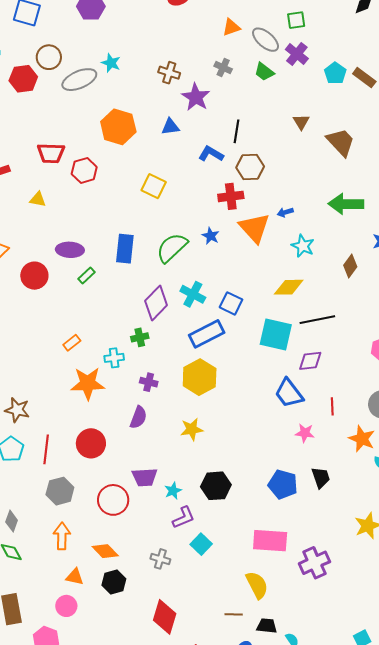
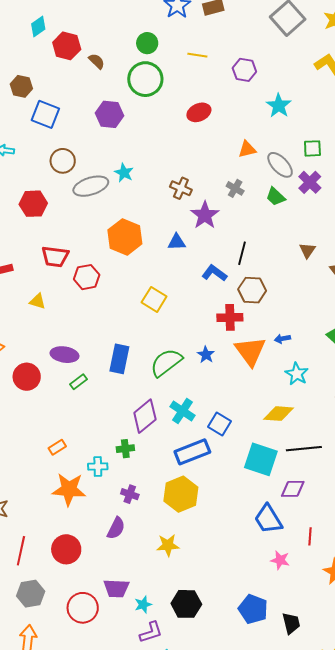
red hexagon: (23, 79) -> (33, 204), moved
black trapezoid: (321, 478) -> (291, 623), moved

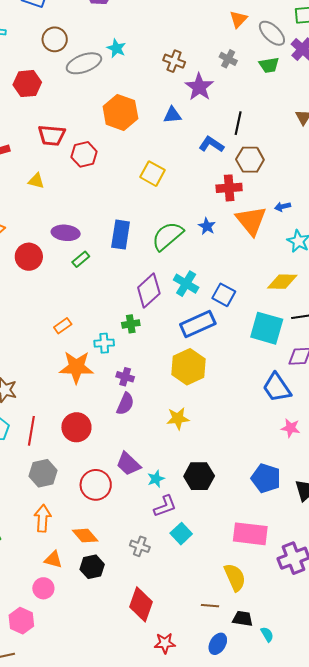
orange triangle: (247, 149) -> (238, 19), turned -30
green trapezoid: (276, 197) -> (269, 65), turned -50
purple cross: (130, 494) -> (125, 377), moved
purple trapezoid: (116, 588) -> (128, 464), turned 44

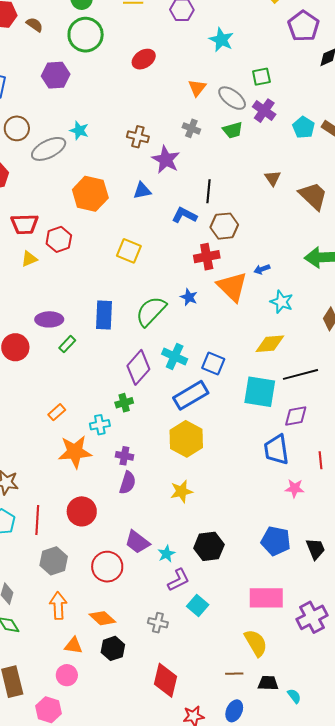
yellow triangle: (36, 181) -> (29, 259), moved, turned -30
blue trapezoid: (277, 388) -> (276, 450), turned 32
blue ellipse: (218, 644) -> (234, 711), moved

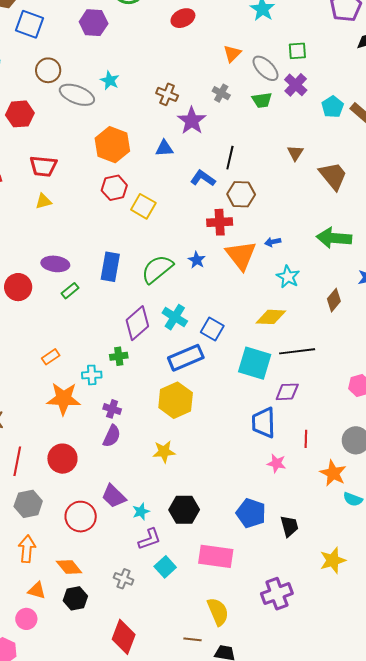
gray ellipse: (49, 149) -> (77, 95), turned 40
red hexagon: (59, 239) -> (114, 188), moved
pink rectangle: (266, 598) -> (216, 556), moved

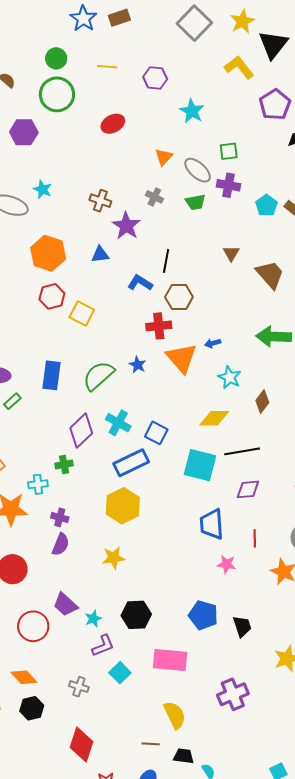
purple cross: (296, 85) -> (229, 185), turned -30
brown diamond: (334, 300) -> (262, 401), moved
purple diamond: (287, 392) -> (248, 489), moved

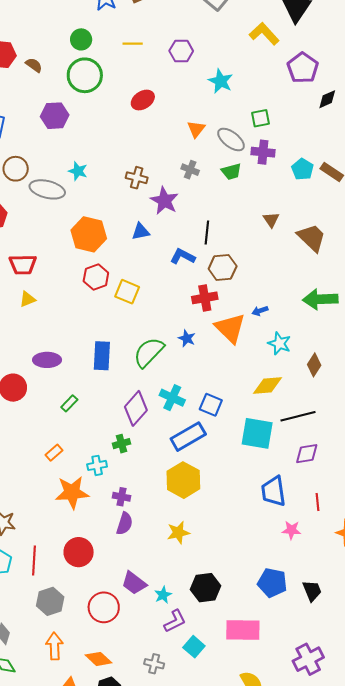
green rectangle: (12, 401) -> (69, 403), moved

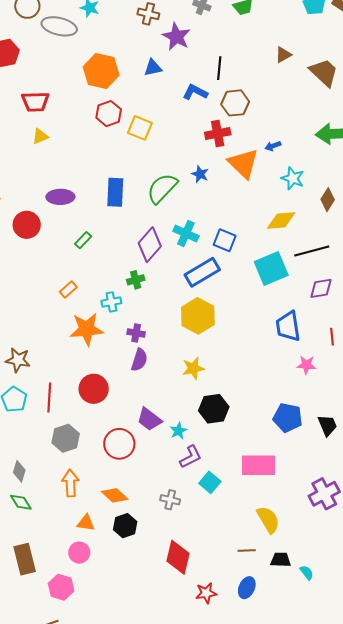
brown triangle: (271, 220) -> (283, 55), turned 36
cyan square: (257, 433) -> (271, 268), turned -32
black hexagon: (206, 588) -> (214, 409), moved

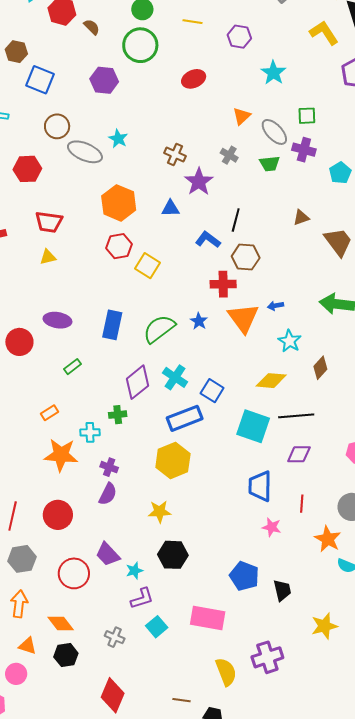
cyan square: (271, 268) -> (253, 426), turned 32
yellow semicircle: (268, 520) -> (226, 672), moved

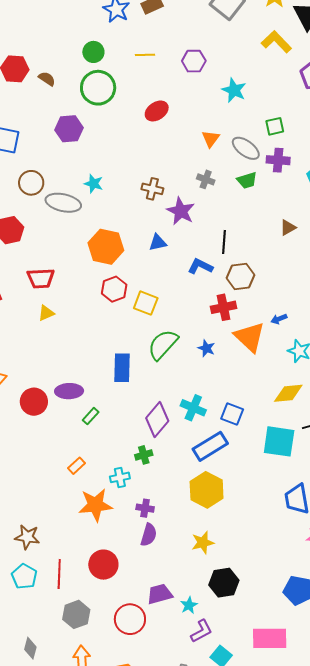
purple ellipse: (57, 320) -> (69, 391), moved
green semicircle: (159, 329) -> (163, 345), moved
purple trapezoid: (108, 554) -> (160, 594), turned 128

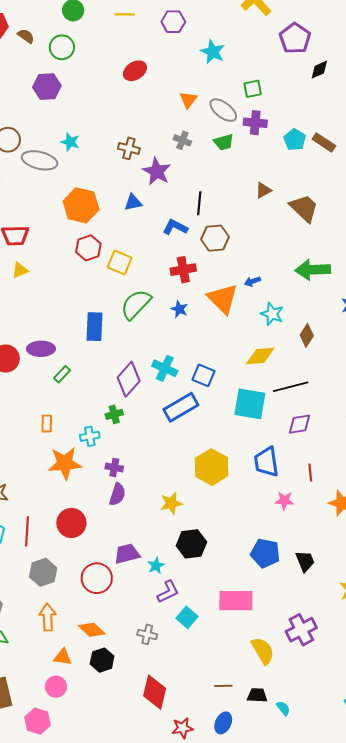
green circle: (98, 88) -> (62, 47), moved, size x0.7
red cross: (223, 307) -> (183, 270), moved
orange rectangle: (76, 466) -> (47, 424), turned -48
yellow hexagon: (207, 490) -> (212, 467), moved

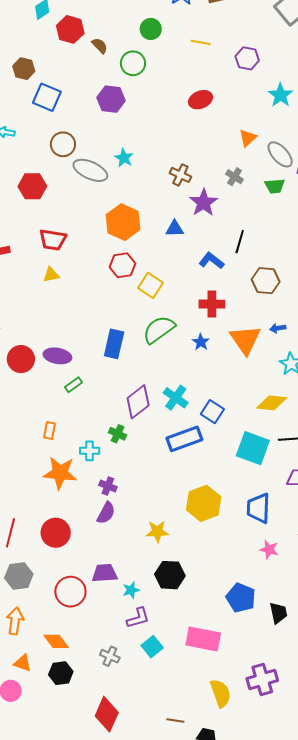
brown hexagon: (215, 238) -> (266, 281), moved
green cross: (114, 414) -> (118, 434), turned 30

